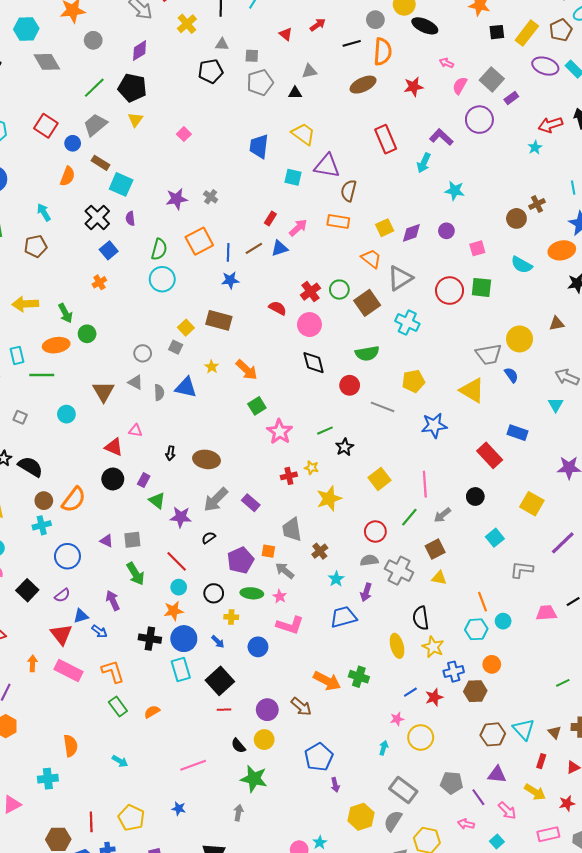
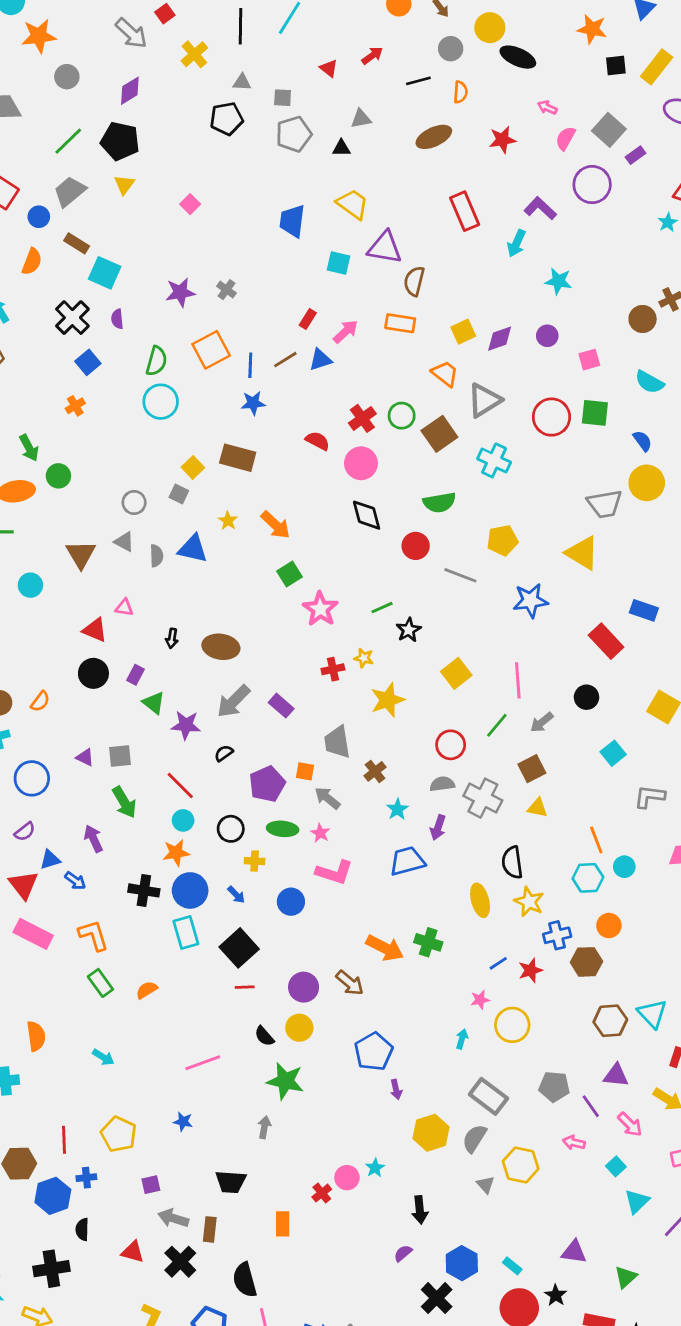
orange semicircle: (383, 52) -> (460, 92), size x0.6
blue semicircle: (511, 375) -> (643, 441), moved
orange semicircle: (74, 500) -> (40, 701), size x0.6

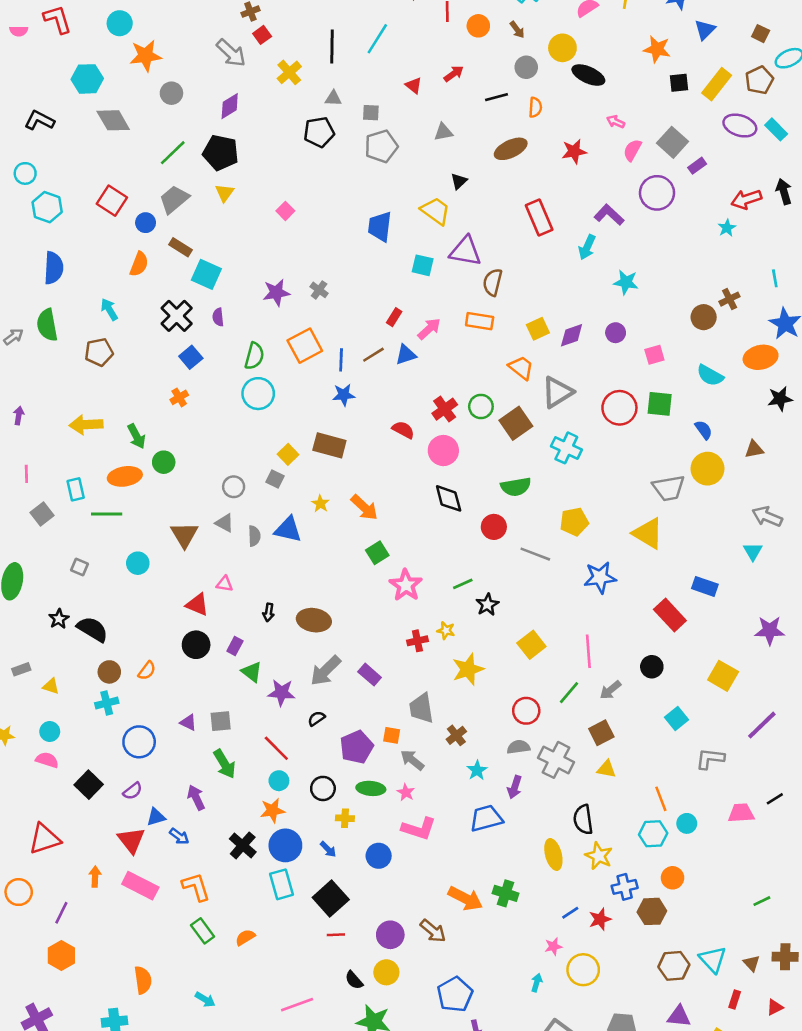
black triangle: (341, 148) -> (459, 181), moved, turned -42
black cross: (144, 890) -> (243, 845), turned 32

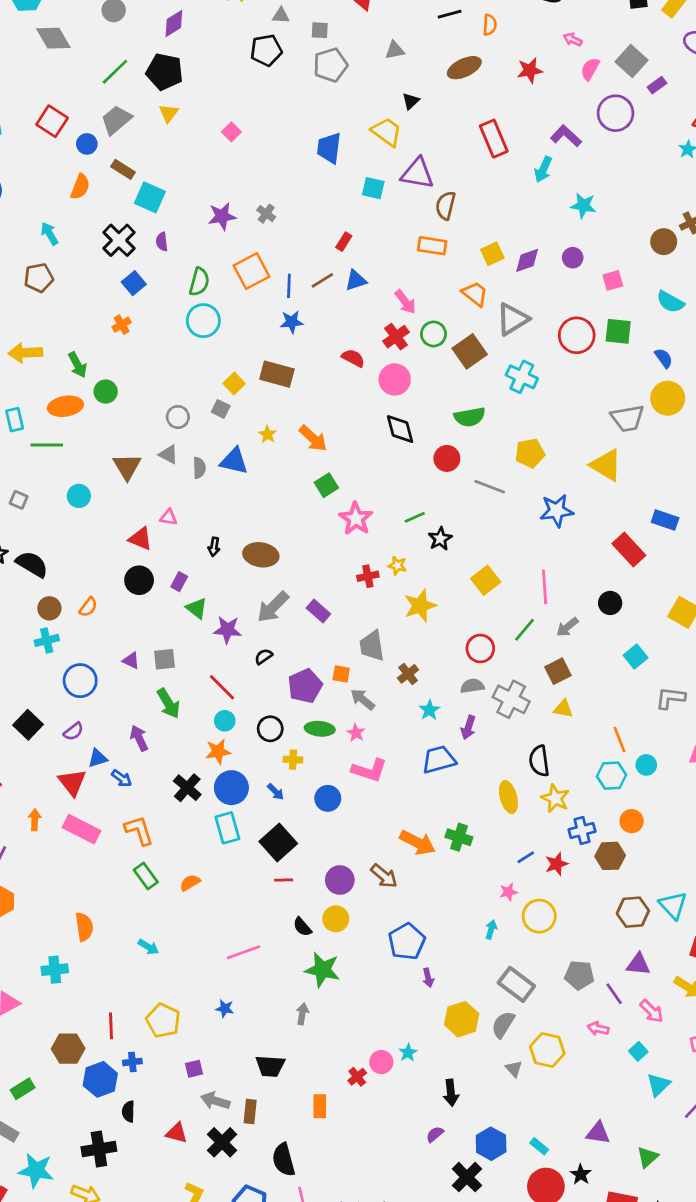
pink arrow: (429, 329) -> (405, 302), moved, turned 95

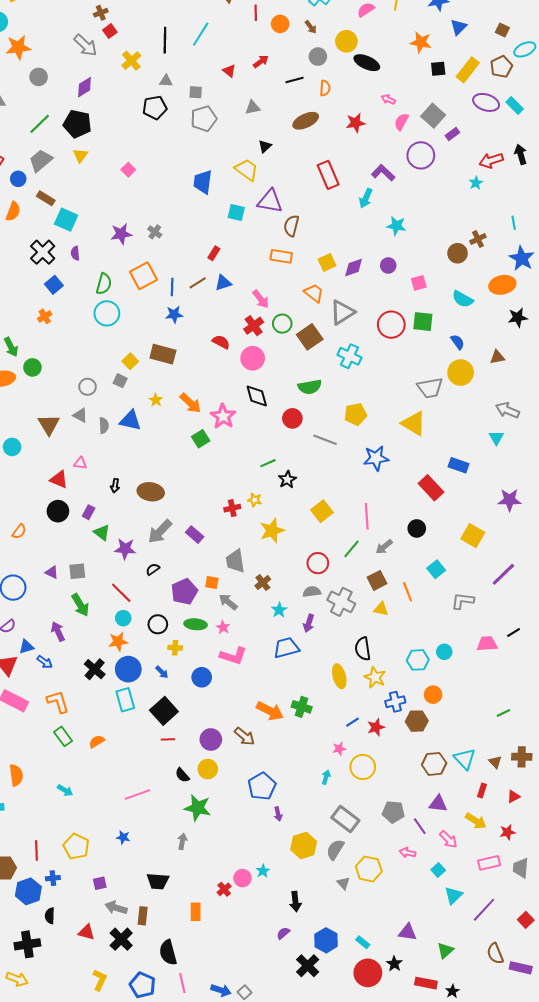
pink star: (356, 519) -> (223, 416), moved
orange line: (620, 739) -> (408, 592), moved

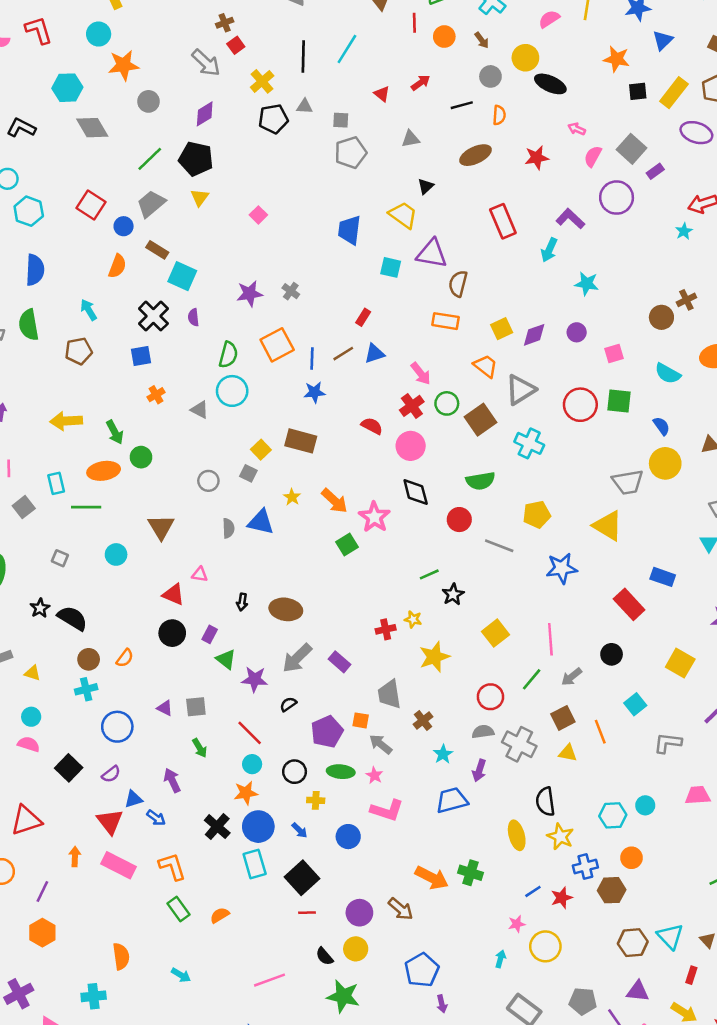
black pentagon: (155, 107) -> (273, 119), moved
blue square: (54, 285) -> (141, 356), moved, turned 30
gray triangle: (80, 415) -> (200, 410), moved
green arrow: (80, 605) -> (200, 748), size x0.7

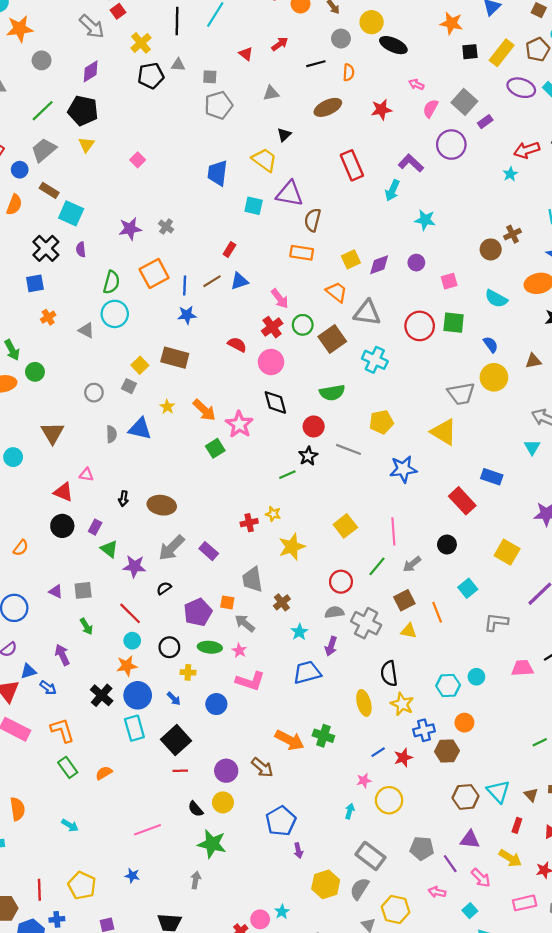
gray triangle: (520, 390) -> (367, 313), turned 40
black star: (453, 594) -> (308, 456), moved

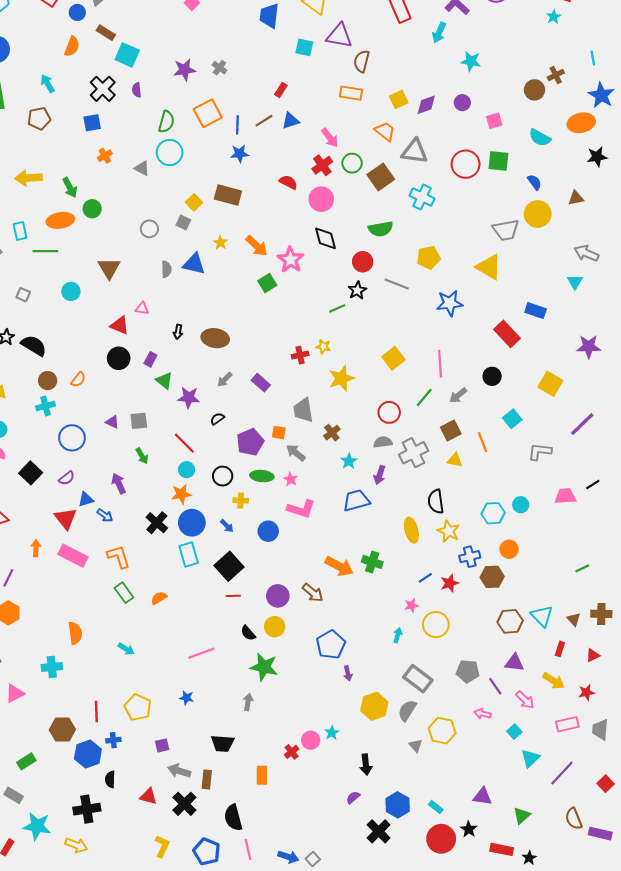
gray arrow: (172, 548) -> (225, 380), size x0.6
gray cross: (366, 623) -> (414, 453), turned 36

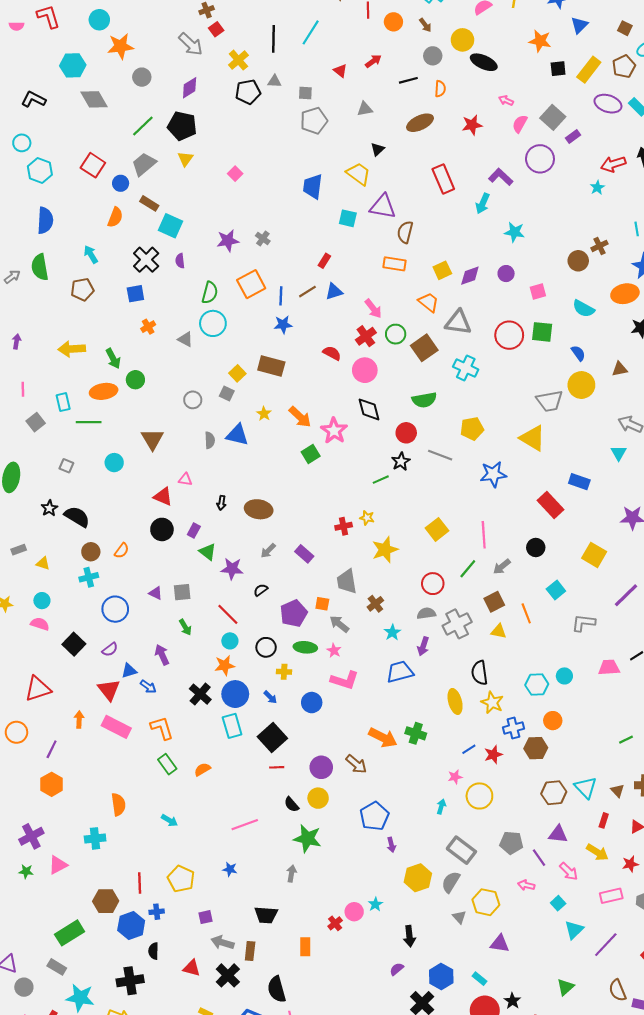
green rectangle: (26, 761) -> (70, 933), size x1.5
purple triangle: (483, 796) -> (500, 944), moved

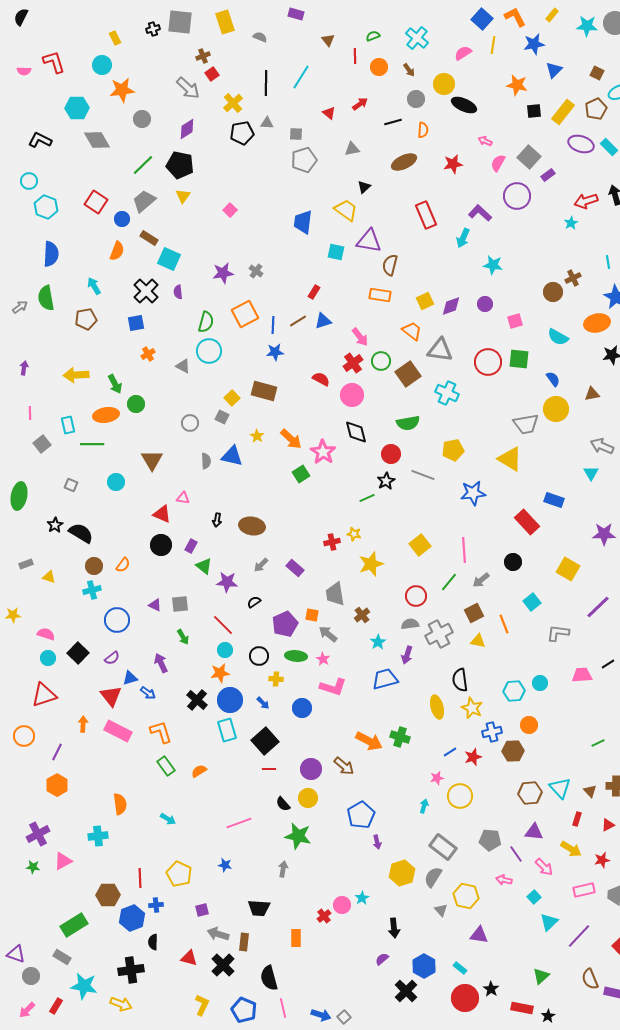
cyan circle: (42, 601) -> (48, 658), moved

